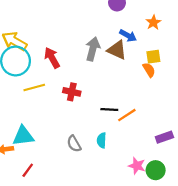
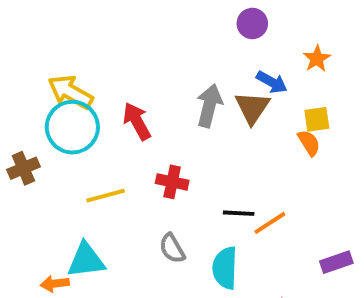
brown triangle: (117, 50) -> (252, 108), turned 40
yellow line: (34, 87) -> (106, 196), moved
cyan semicircle: (102, 140) -> (225, 268), size x1.5
gray semicircle: (74, 144) -> (172, 248), moved

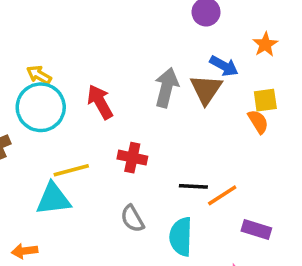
yellow arrow: (70, 92) -> (39, 75), size x0.6
cyan triangle: (86, 260) -> (53, 199), moved
purple rectangle: (336, 262) -> (256, 229), moved, turned 36

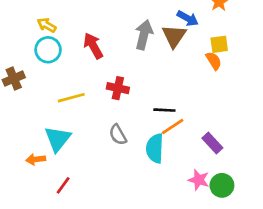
cyan circle: (41, 107) -> (48, 50), size x0.7
orange line: (222, 195) -> (173, 126), moved
cyan triangle: (53, 199) -> (58, 139), moved, turned -44
purple rectangle: (256, 229) -> (212, 143), turned 30

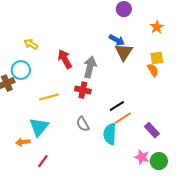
blue arrow: (188, 18) -> (117, 40), moved
gray arrow: (144, 35) -> (90, 67), moved
cyan circle: (48, 50) -> (21, 70), moved
black line: (164, 110) -> (117, 106), turned -35

